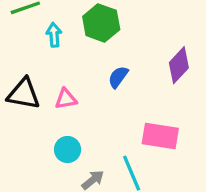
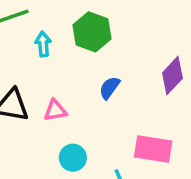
cyan circle: (67, 150) -> (73, 158), moved

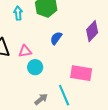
cyan circle: (73, 158) -> (35, 67), moved

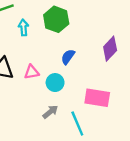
cyan circle: (35, 67) -> (55, 83), moved
gray arrow: (41, 99) -> (50, 112), moved

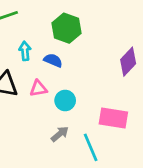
cyan arrow: (23, 28) -> (25, 51), moved
blue semicircle: (68, 57) -> (53, 60), moved, turned 77

